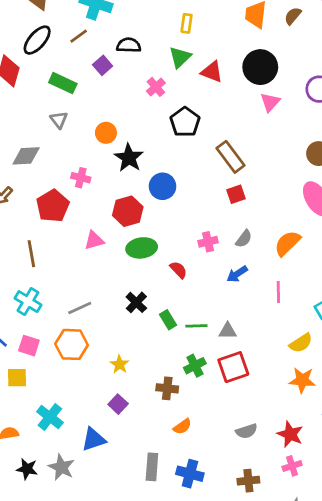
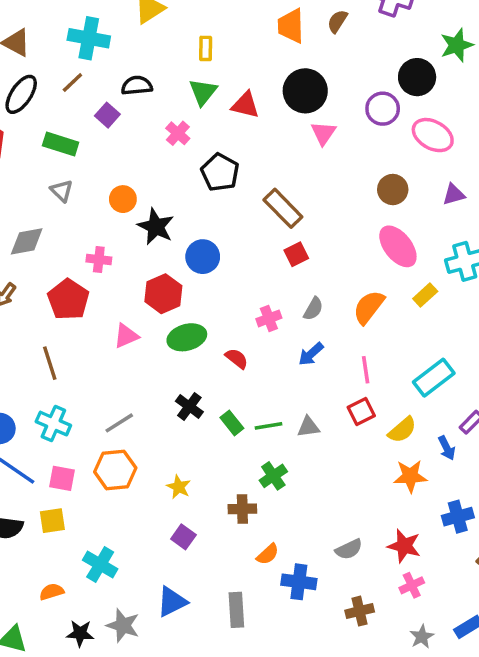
red square: (233, 367) -> (361, 412), moved, size x0.7
blue triangle: (94, 439) -> (172, 602), moved
blue cross: (190, 474) -> (299, 582), moved

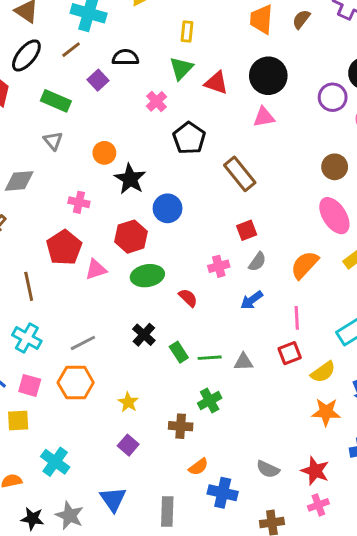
pink triangle: (323, 133) -> (264, 117), moved, turned 40
red square: (296, 254) -> (247, 230), moved
red pentagon: (68, 299) -> (64, 248), moved
gray semicircle: (349, 549) -> (268, 469), turned 45
blue triangle: (172, 602) -> (113, 499), turned -44

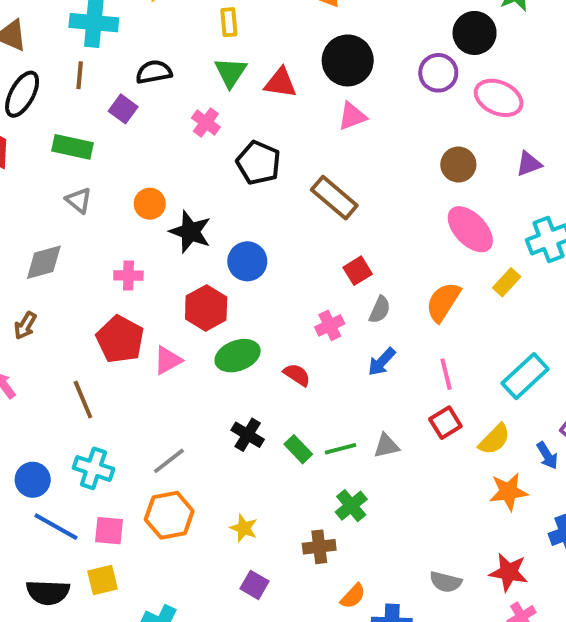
brown line: (71, 50) -> (80, 75), turned -36

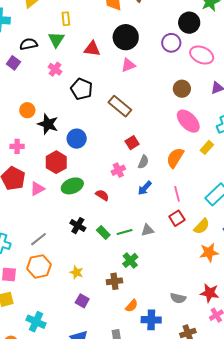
green triangle: (230, 72) -> (56, 40), moved

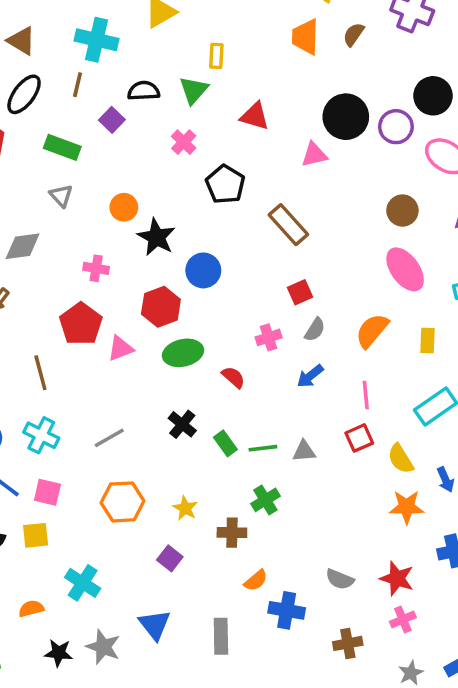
black circle: (126, 37) -> (346, 117), moved
yellow rectangle: (207, 147) -> (428, 341), moved, turned -48
yellow semicircle: (202, 226) -> (401, 459), turned 96
orange hexagon: (39, 266) -> (123, 502), moved
yellow star: (76, 272) -> (185, 508), moved

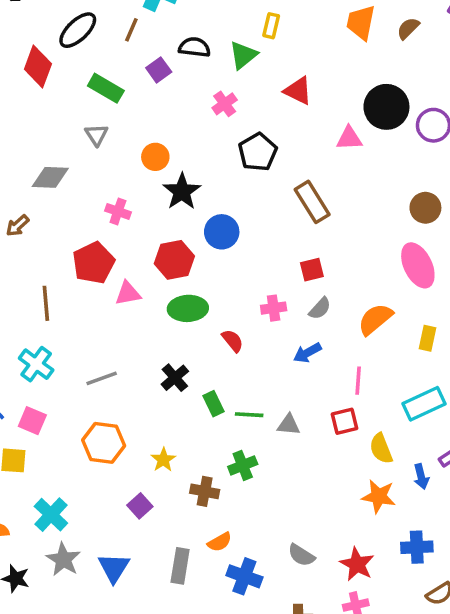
gray rectangle: (221, 636) -> (180, 566), moved
gray star: (103, 647) -> (63, 559), moved

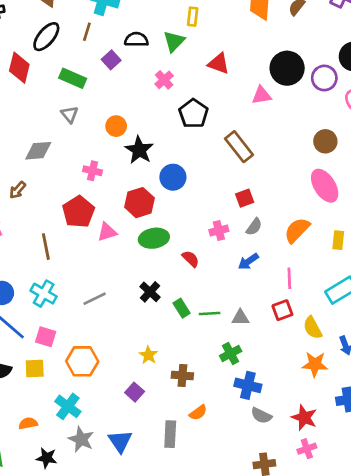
orange hexagon: (104, 443) -> (82, 361), moved
green cross: (243, 465) -> (231, 354), moved
blue cross: (244, 576) -> (248, 385), moved

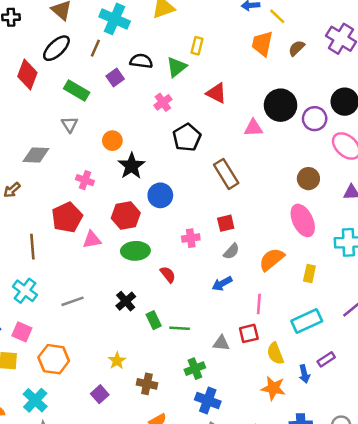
pink cross: (219, 231) -> (191, 238), moved
gray triangle: (240, 318) -> (221, 343), moved

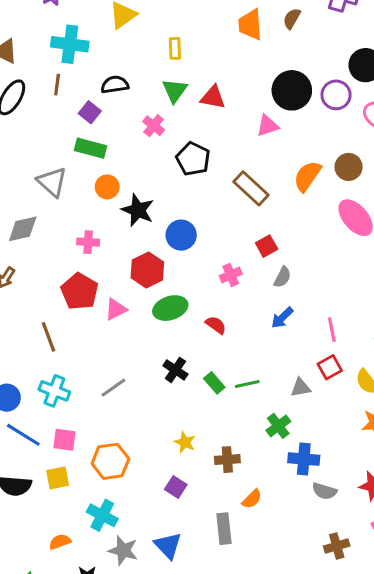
green triangle: (177, 67) -> (175, 91), moved
green rectangle: (77, 90) -> (90, 148), moved
gray triangle: (70, 124) -> (52, 182), size x1.5
orange semicircle: (272, 259) -> (307, 176), moved

